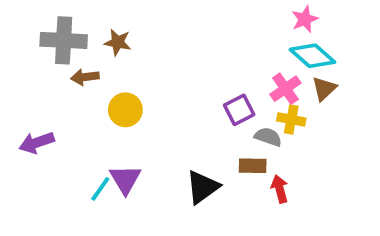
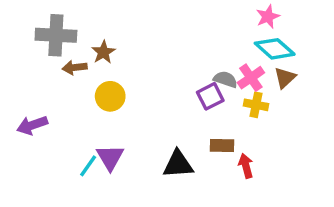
brown star: (118, 42) -> (103, 52), moved, turned 30
gray semicircle: (268, 137) -> (225, 79), moved
black triangle: (203, 187) -> (178, 164), turned 32

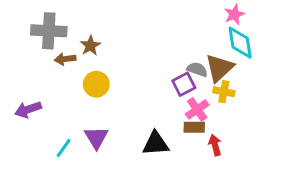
cyan diamond: (275, 49) -> (240, 43), turned 40
pink cross: (251, 78) -> (197, 109), moved
brown triangle: (285, 78) -> (219, 68), moved, size x1.5
cyan line: (88, 166) -> (64, 148), moved

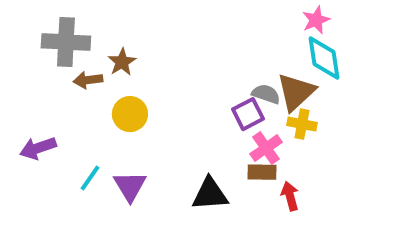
cyan line: (64, 148) -> (90, 178), moved

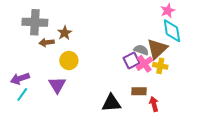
pink cross: (266, 148) -> (144, 64), moved
cyan line: (90, 178) -> (22, 95), moved
purple triangle: (130, 186) -> (57, 85), moved

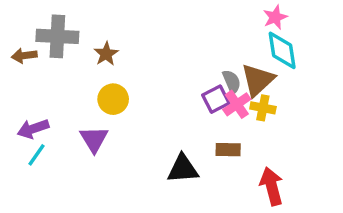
brown arrow: (47, 42) -> (24, 56), moved
gray semicircle: (141, 50) -> (232, 82), turned 48
red arrow: (154, 104) -> (272, 186), moved, size x1.5

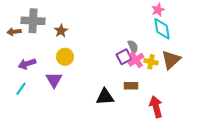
brown triangle: (258, 80) -> (171, 60), moved
purple arrow: (33, 129) -> (27, 64), moved

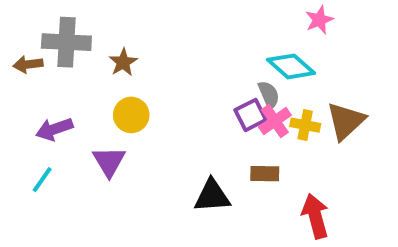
cyan diamond: (162, 29) -> (291, 66), moved, turned -40

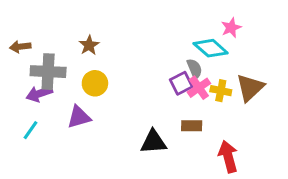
pink star: (319, 20) -> (231, 28), moved
gray cross: (66, 42) -> (48, 72), moved
purple triangle: (109, 161) -> (79, 117), turned 45

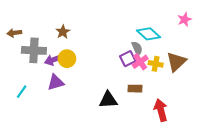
pink star: (231, 28) -> (184, 19), moved
purple arrow: (39, 94) -> (54, 60), moved

